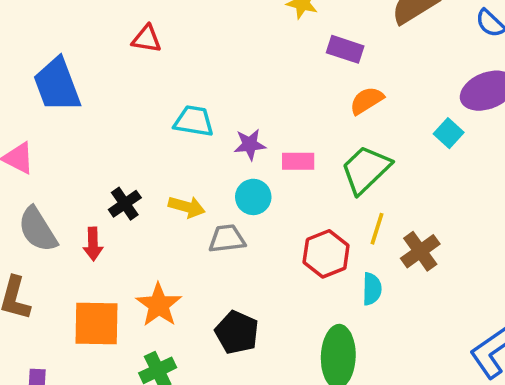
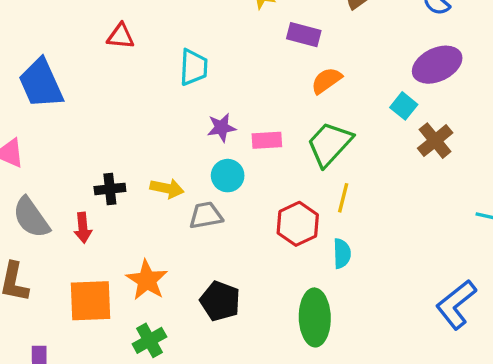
cyan trapezoid: (194, 121) -> (194, 67), moved, turned 87
black cross: (125, 204) -> (110, 189), turned 32
brown cross: (420, 251) -> (435, 141), moved

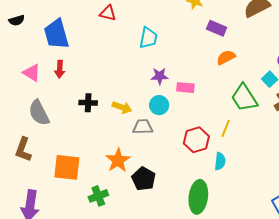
green trapezoid: (330, 144) -> (244, 98), moved, turned -84
red arrow: (83, 228) -> (60, 69), moved
orange star: (147, 280) -> (118, 160), moved

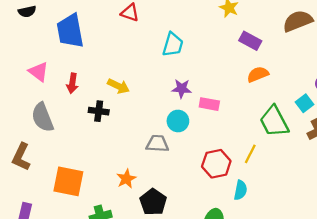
red arrow: (60, 69) -> (72, 83), moved
yellow arrow: (122, 107) -> (118, 86), moved
orange star: (118, 160) -> (126, 179), size x0.7

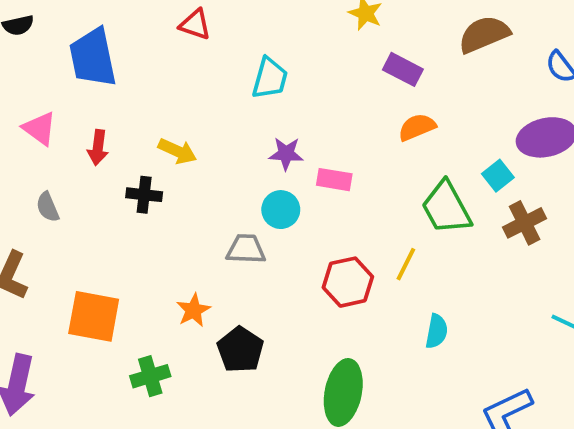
gray semicircle: (43, 117) -> (48, 207), size x0.6
cyan semicircle: (241, 190) -> (437, 331), moved

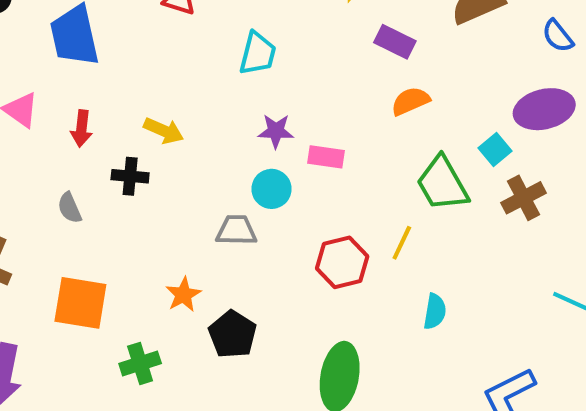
gray semicircle: (48, 207) -> (70, 208), moved

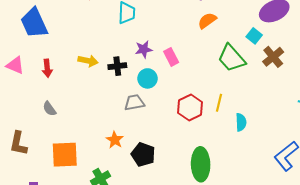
pink rectangle: (326, 157) -> (171, 57), turned 66
black cross: (130, 176) -> (117, 66), moved
yellow line: (402, 243) -> (219, 103), moved

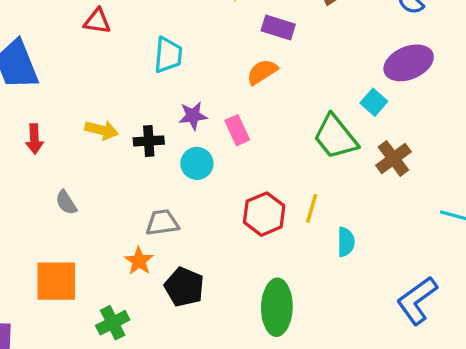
orange semicircle: (207, 21) -> (262, 72), moved
brown cross: (273, 57) -> (393, 158), moved
gray trapezoid: (134, 103) -> (162, 223), moved
gray semicircle: (49, 109) -> (66, 203), moved

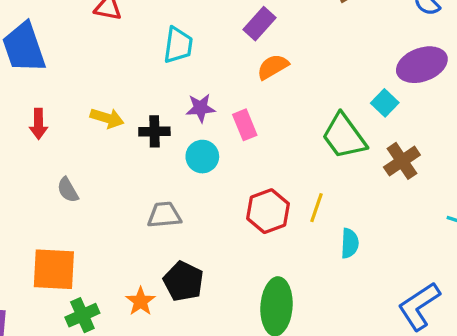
purple rectangle: (278, 28) -> (259, 24), moved, turned -68
orange star: (139, 261) -> (141, 301), moved
green cross: (113, 323) -> (82, 315), moved

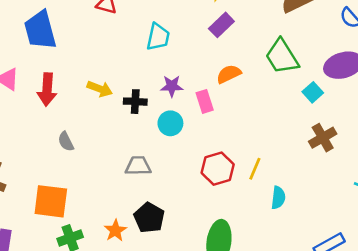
orange semicircle: (273, 67) -> (229, 74), moved
red arrow: (39, 124) -> (47, 89), size x1.4
green trapezoid: (344, 136) -> (282, 57), moved

